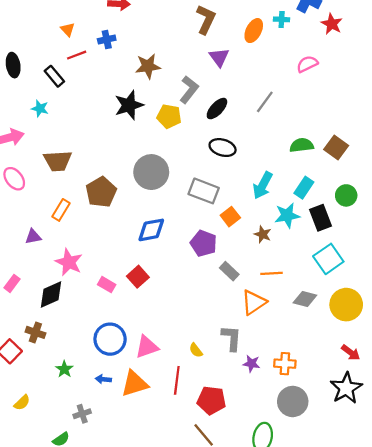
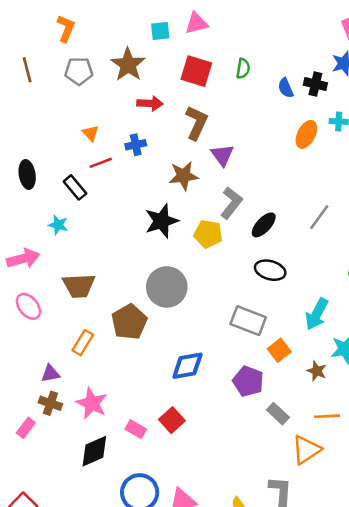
brown L-shape: (206, 19) -> (196, 123), moved
purple triangle: (219, 57) -> (222, 155), moved
gray circle: (151, 172) -> (167, 287), moved
black diamond: (51, 295) -> (94, 451), moved
brown cross: (35, 332) -> (50, 403), moved

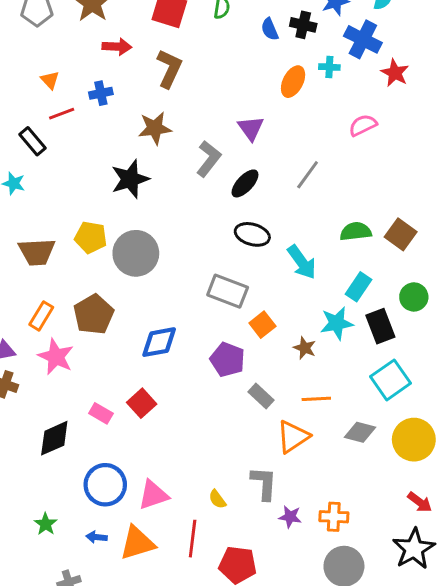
purple triangle: (222, 155) -> (251, 128), moved
yellow pentagon: (208, 234) -> (91, 237), moved
cyan arrow: (317, 314) -> (302, 262), moved, turned -64
brown pentagon: (129, 322) -> (94, 314), moved
pink star: (92, 403) -> (56, 357), moved

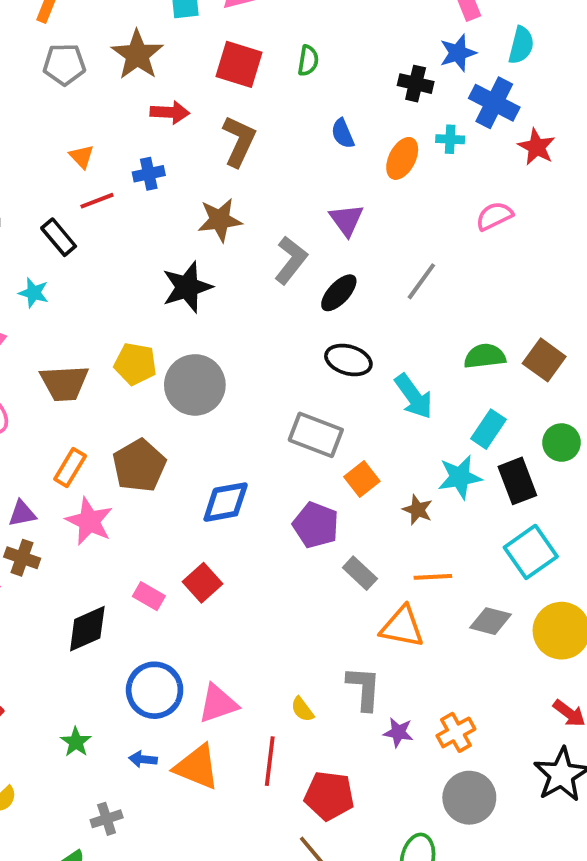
blue semicircle: (270, 29) -> (343, 133), moved
orange triangle: (293, 437) -> (402, 627), turned 45
orange cross: (334, 517) -> (456, 732), turned -32
orange triangle: (137, 543) -> (197, 767), turned 39

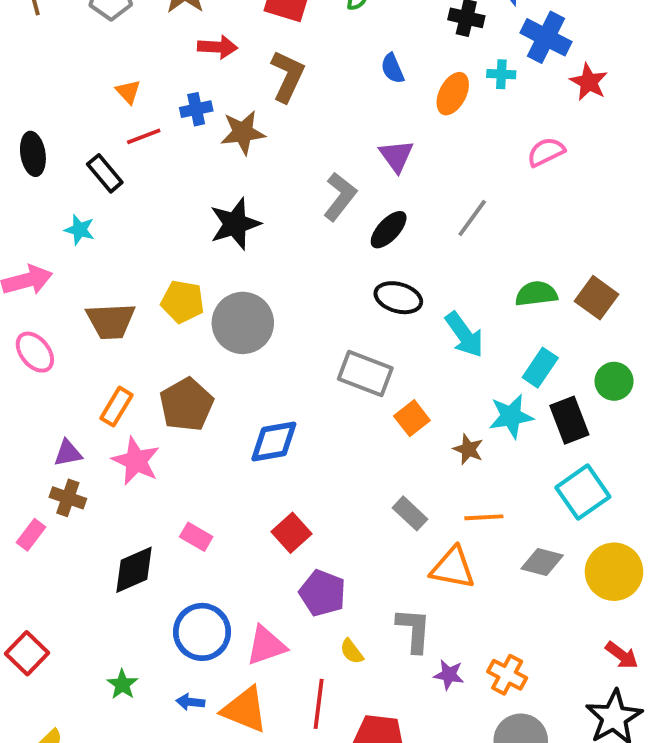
brown star: (220, 220) -> (243, 133), moved
purple pentagon: (316, 525) -> (323, 593), moved
red square: (203, 583) -> (291, 533), moved
orange cross: (456, 732) -> (507, 675), turned -33

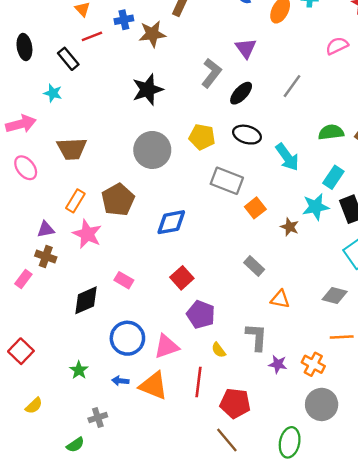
yellow pentagon: (183, 302) -> (202, 137), moved
orange line: (484, 517) -> (342, 337), moved
orange triangle: (453, 568) -> (280, 299), size x0.7

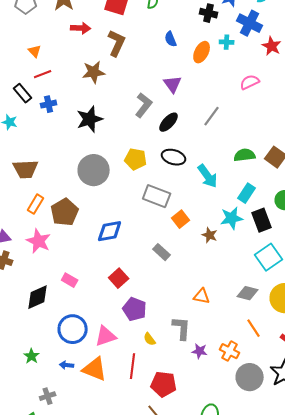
blue cross: (124, 20) -> (49, 104), moved
orange rectangle: (75, 201) -> (36, 204), moved
gray rectangle: (254, 266) -> (162, 252), moved
orange line: (342, 337) -> (254, 328), turned 60
gray circle: (322, 404) -> (250, 377), moved

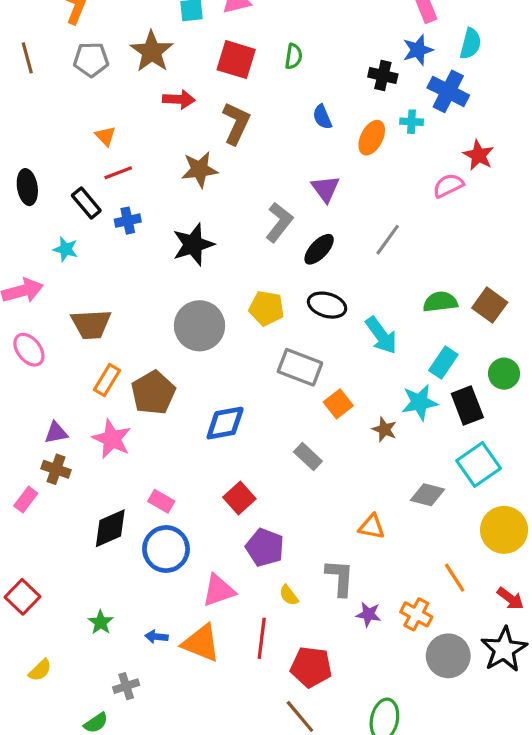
red star: (272, 46) -> (479, 155), moved
gray diamond: (248, 293) -> (427, 495), moved
blue circle: (73, 329) -> (166, 549), moved

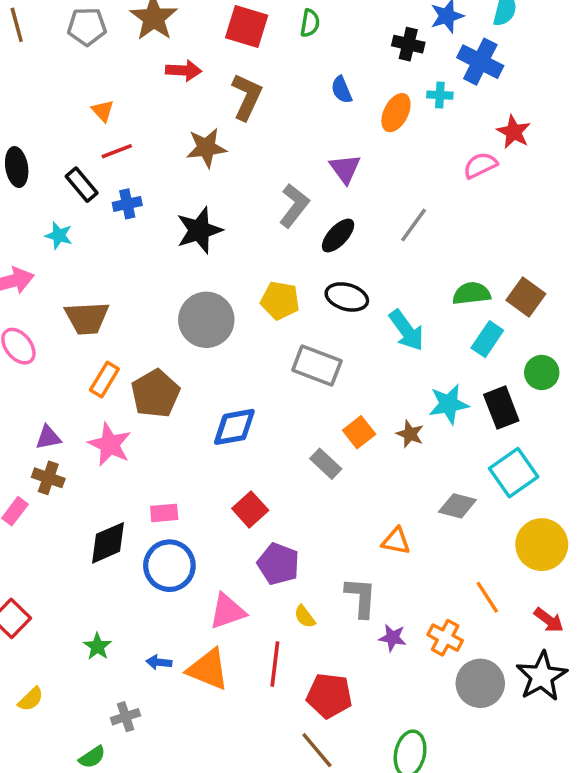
cyan rectangle: (443, 362) -> (487, 339), moved
orange square: (338, 404) -> (359, 432), moved
pink rectangle: (161, 501) -> (164, 513), turned -35

